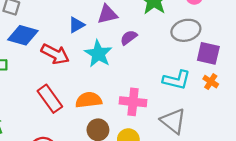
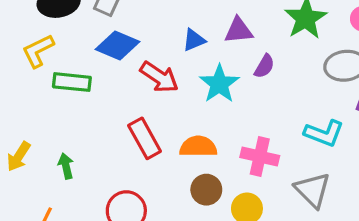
purple semicircle: (129, 37) -> (264, 66), turned 150

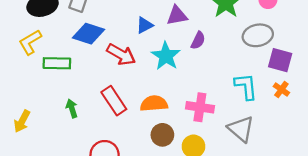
cyan L-shape: (324, 133) -> (246, 86), turned -112
green arrow: (66, 166) -> (72, 108), moved

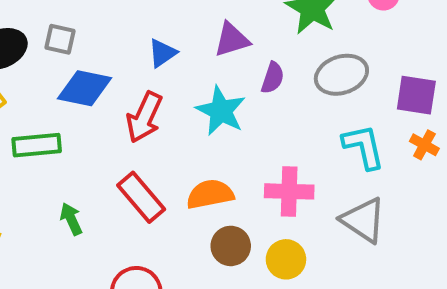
blue triangle: (145, 25) -> (162, 53), moved
gray ellipse: (258, 35) -> (341, 75), moved
red arrow: (121, 54) -> (144, 117), turned 92

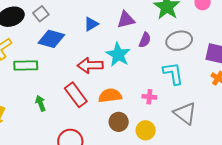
gray square: (60, 39) -> (41, 14), turned 35
red arrow: (144, 117) -> (90, 65), moved, turned 60
cyan L-shape: (363, 147) -> (173, 73), moved
pink cross: (289, 191) -> (149, 97), size x0.6

